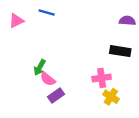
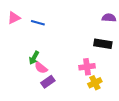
blue line: (47, 13) -> (38, 23), moved
yellow cross: (111, 97) -> (95, 83), turned 32

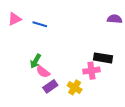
black rectangle: (103, 44) -> (103, 58), moved
yellow cross: (95, 83) -> (75, 87), moved, turned -32

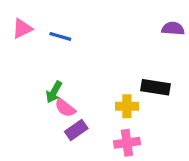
pink cross: (91, 71) -> (127, 143), moved
yellow cross: (75, 87) -> (127, 106), moved, turned -32

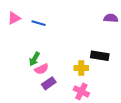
pink semicircle: (65, 108) -> (42, 69), turned -64
pink cross: (127, 143) -> (81, 91), turned 35

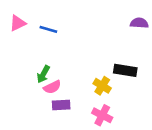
yellow cross: (81, 68) -> (102, 86), turned 32
purple rectangle: (49, 83) -> (61, 105), turned 32

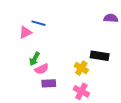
pink triangle: (18, 23) -> (25, 32), moved

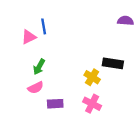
blue line: (39, 23) -> (44, 26), turned 64
pink semicircle: (42, 69) -> (36, 88), moved
purple rectangle: (49, 83) -> (55, 104), moved

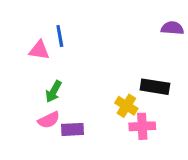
pink triangle: (29, 37) -> (39, 50), turned 35
purple rectangle: (55, 104) -> (73, 129), moved
pink cross: (92, 104) -> (142, 126), moved, turned -30

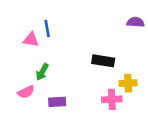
black rectangle: (155, 87) -> (103, 61), moved
yellow cross: (126, 106) -> (128, 83), moved, turned -35
pink semicircle: (49, 120) -> (26, 92), moved

